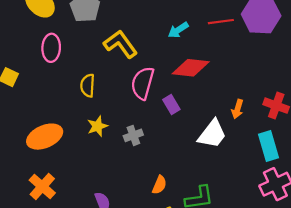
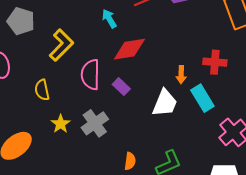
cyan arrow: (178, 30) -> (109, 19), turned 108
yellow L-shape: (121, 44) -> (61, 45), turned 96
gray cross: (133, 135) -> (95, 123), size x1.5
cyan rectangle: (269, 146) -> (202, 98), moved

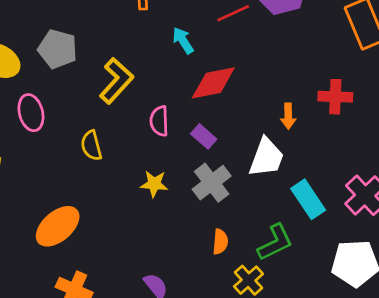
pink semicircle: (90, 75) -> (159, 121), size x0.7
cyan rectangle: (202, 98) -> (308, 199), moved
gray cross: (95, 123) -> (212, 183), moved
yellow star: (61, 124) -> (154, 184), moved, turned -30

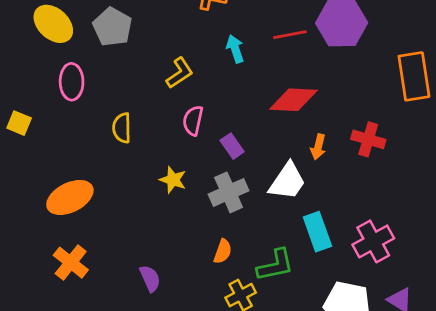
yellow L-shape: (116, 81) -> (180, 73), moved, size x0.7
red diamond: (213, 83) -> (293, 100), moved

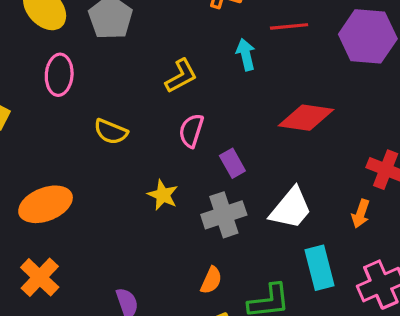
red line: (290, 35) -> (289, 26), moved
yellow semicircle: (122, 128) -> (111, 132), turned -72
orange arrow: (318, 147) -> (361, 214), moved

